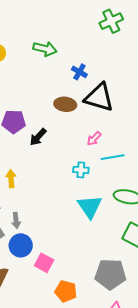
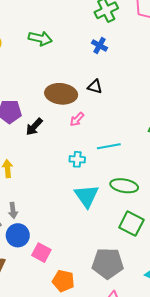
blue cross: (79, 72) -> (99, 45), moved
black triangle: (99, 97) -> (95, 87), size x0.5
brown ellipse: (65, 104) -> (61, 94), size x1.4
pink arrow: (94, 139) -> (77, 119), moved

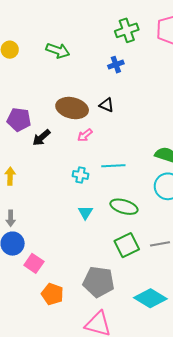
blue cross: (99, 45) -> (116, 65), turned 35
cyan triangle: (86, 196) -> (85, 212), size x0.6
green square: (131, 224) -> (127, 245), turned 30

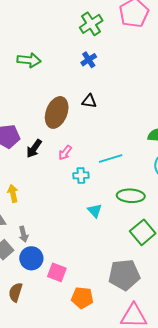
brown ellipse: (72, 108) -> (57, 112), turned -68
pink arrow: (85, 135) -> (65, 153), moved

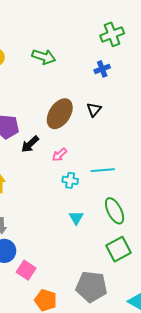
black triangle: (89, 101) -> (94, 110), turned 49
green ellipse: (131, 196) -> (115, 211), turned 48

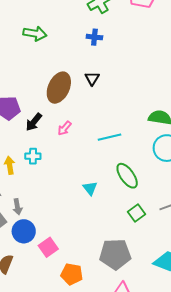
blue cross: (102, 69) -> (94, 37), turned 35
cyan cross: (70, 180) -> (33, 156), moved
green square: (118, 249) -> (137, 213), size x0.7
pink square: (26, 270) -> (48, 247), turned 30

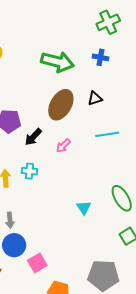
green arrow: (35, 33) -> (58, 62), moved, size x1.4
black triangle: (92, 78) -> (95, 98), turned 35
cyan line: (110, 137) -> (107, 134), moved

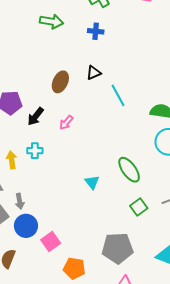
green arrow: (58, 62) -> (52, 21), moved, size x0.7
brown ellipse: (61, 105) -> (60, 82), size x0.7
cyan line: (107, 134) -> (118, 95), moved, turned 75

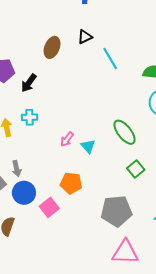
pink arrow: (66, 122) -> (67, 139), moved
orange pentagon: (74, 268) -> (71, 183), moved

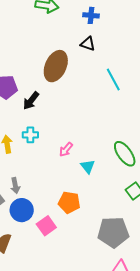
black triangle: (85, 37) -> (88, 44), moved, turned 42
brown ellipse: (52, 47) -> (56, 66), size x1.4
pink arrow: (67, 139) -> (66, 149), moved

